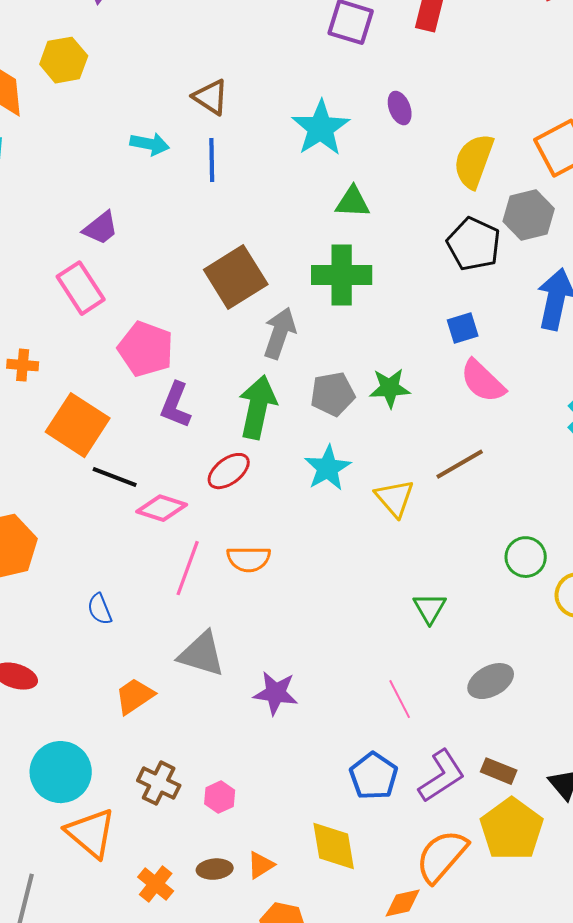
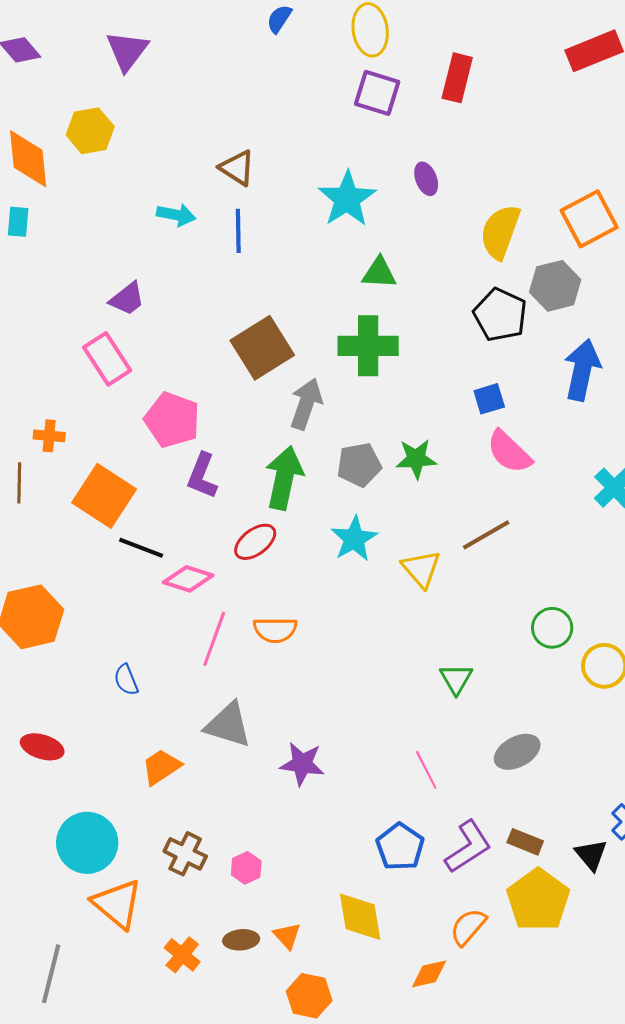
orange semicircle: (442, 856) -> (468, 927), size x0.7
orange triangle: (261, 865) -> (287, 936), turned -40

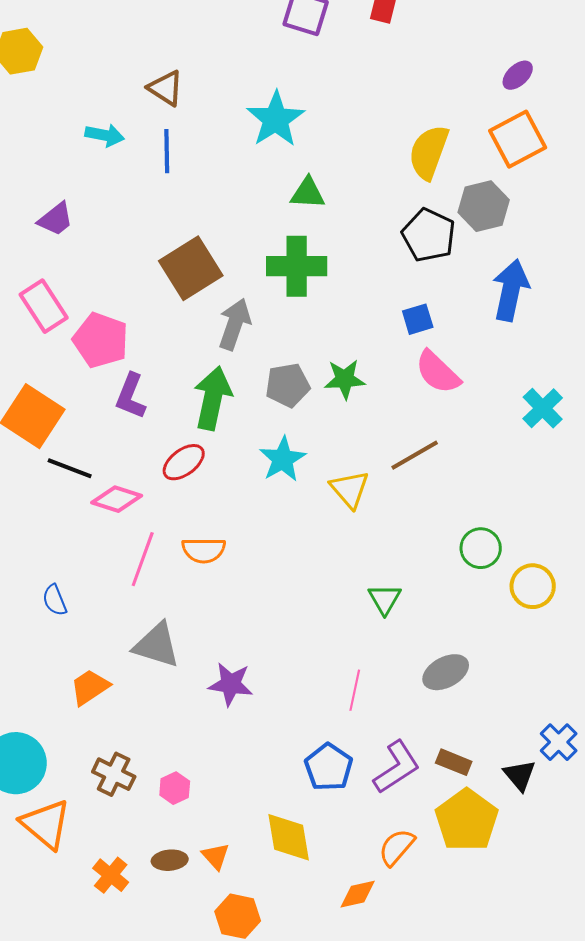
purple ellipse: (426, 179) -> (518, 75), moved, turned 68
pink rectangle: (107, 359) -> (44, 306), moved
pink line: (426, 770) -> (355, 690), turned 39

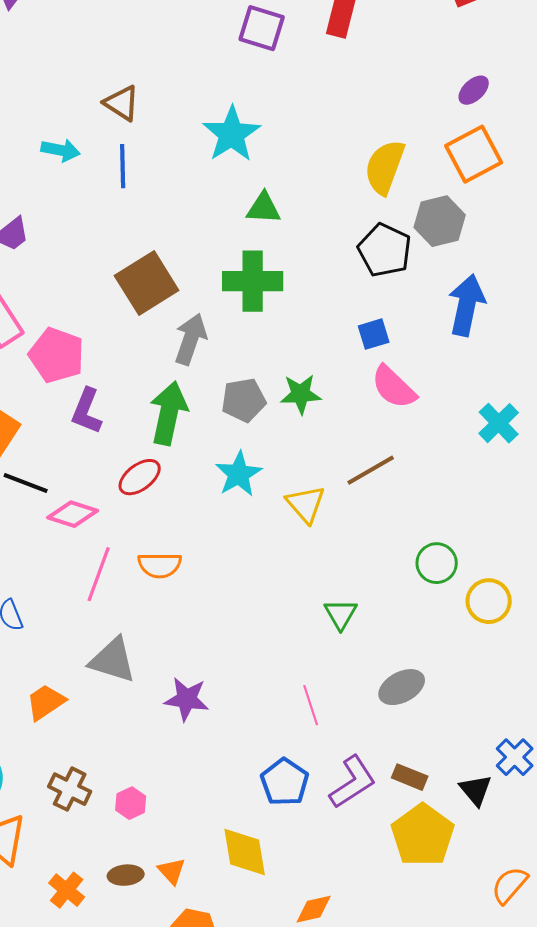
pink line: (355, 690) -> (311, 705), turned -30
orange semicircle: (397, 847) -> (510, 885), moved

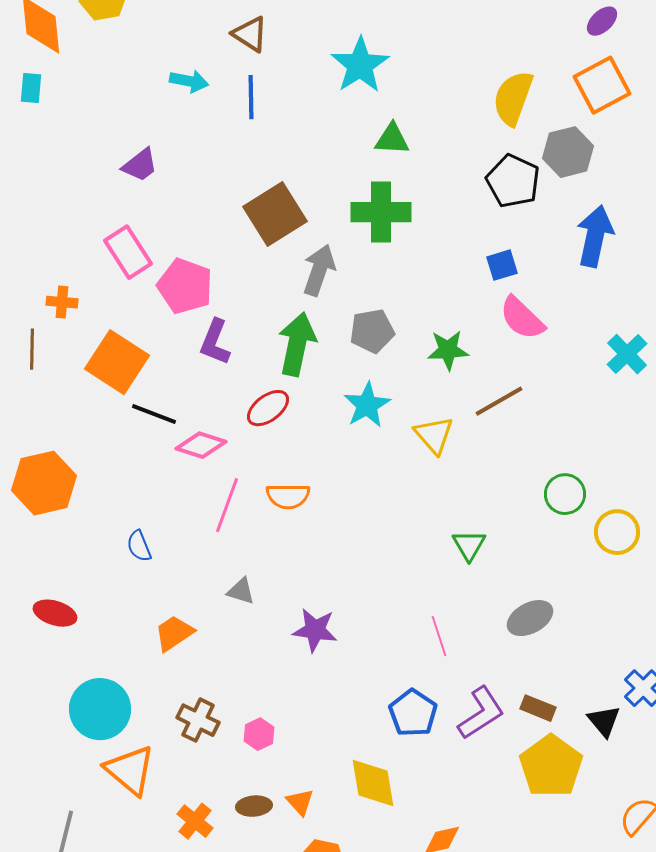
green star: (301, 394) -> (448, 350), moved
gray triangle: (113, 660) -> (241, 591), size x0.6

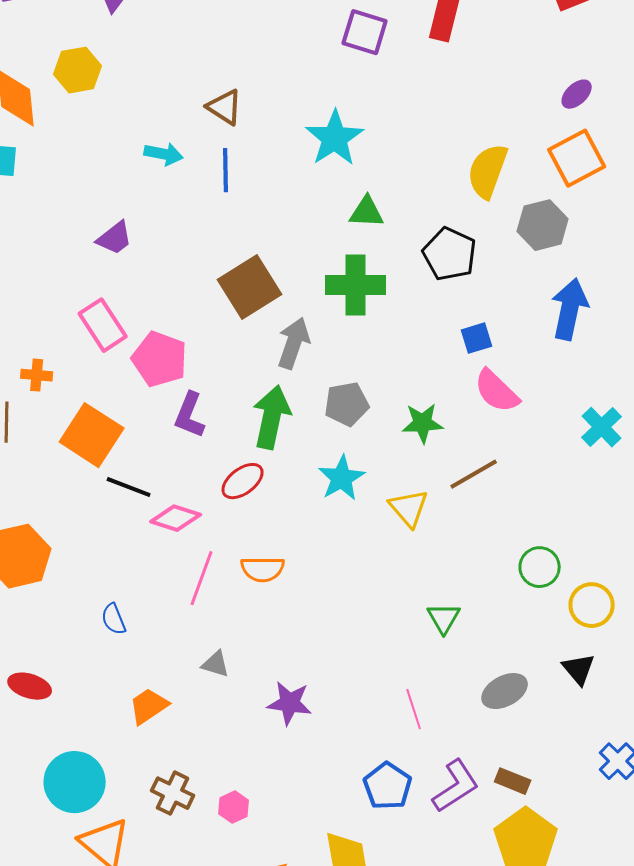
black pentagon: (513, 181) -> (450, 254), moved
black triangle: (604, 721) -> (579, 669), moved

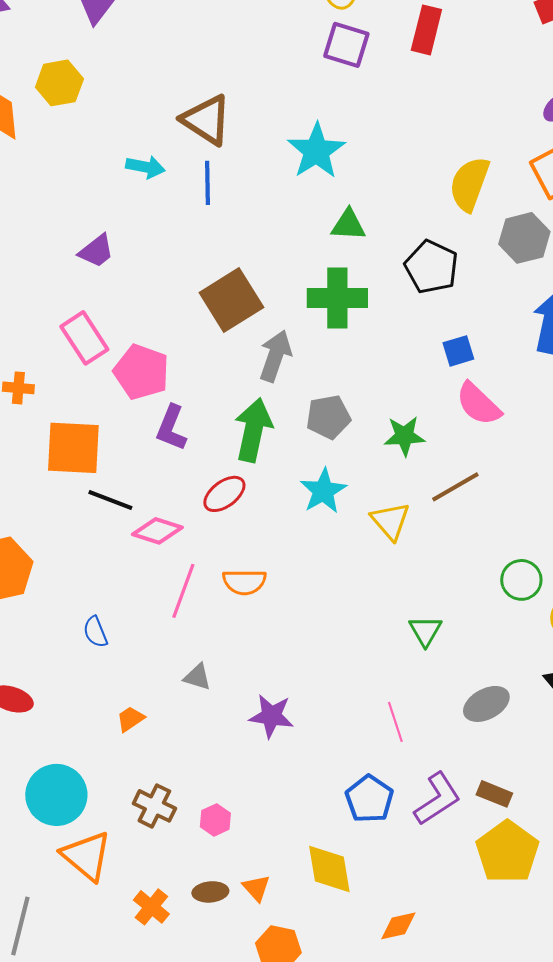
brown triangle: (225, 107) -> (206, 120), size x1.4
orange square: (92, 435) -> (73, 448), turned -30
orange trapezoid: (149, 706) -> (130, 719), size x0.7

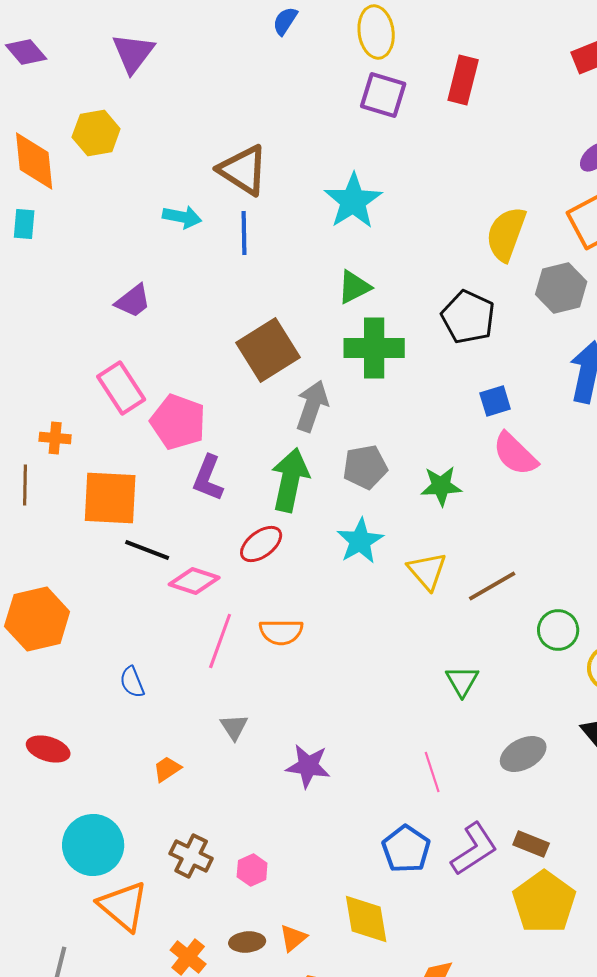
green triangle: (348, 225) -> (354, 287), moved, turned -30
brown line: (455, 487) -> (492, 586), moved
gray triangle: (197, 677) -> (234, 727), turned 40
orange triangle: (256, 888) -> (293, 938), turned 32

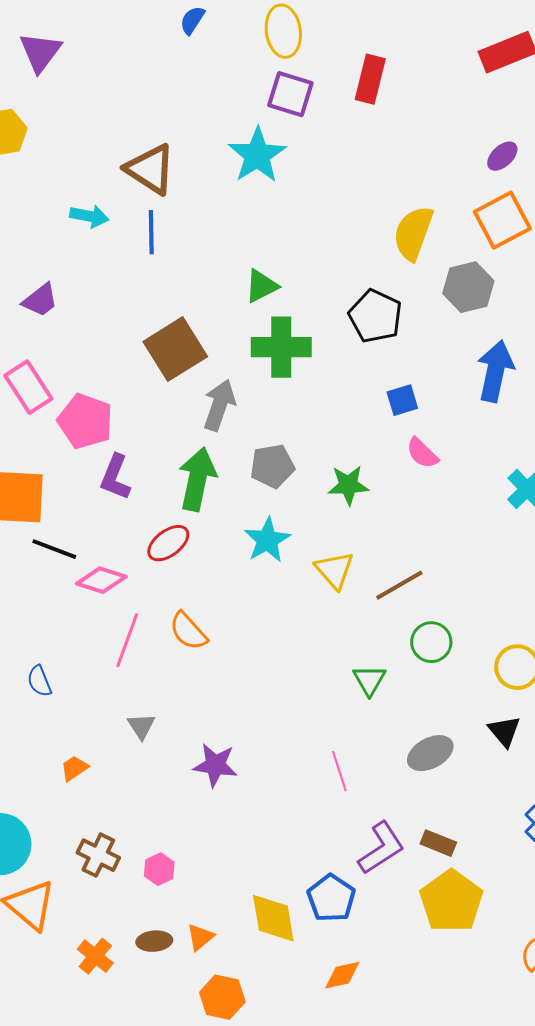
cyan star: (353, 201) -> (257, 155), moved
pink semicircle: (515, 454) -> (422, 453), size x0.7
green circle: (558, 630) -> (431, 642), moved
orange semicircle: (281, 632) -> (188, 631), turned 48
blue pentagon: (406, 849) -> (331, 898), moved

